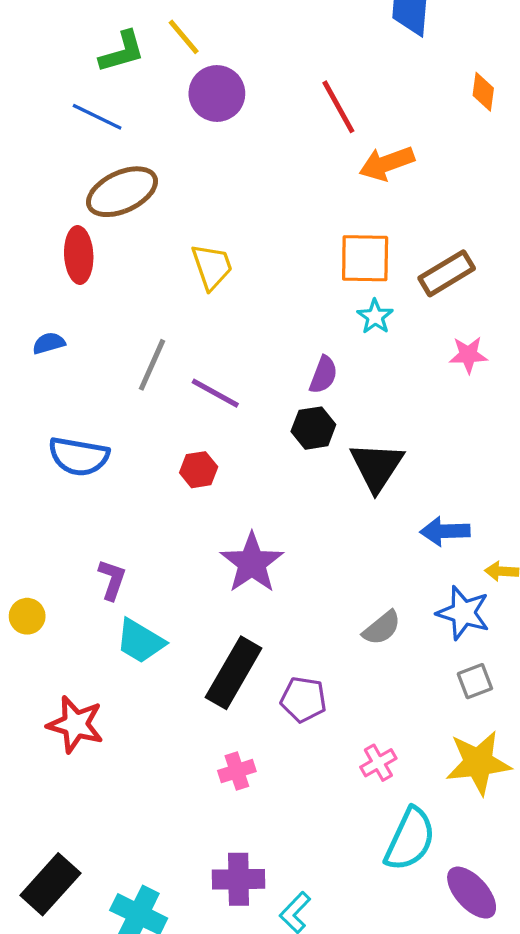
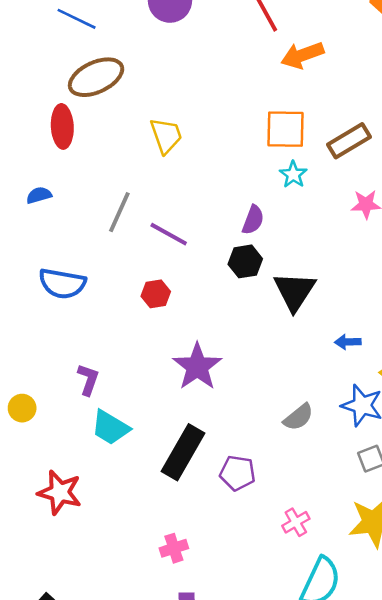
blue arrow: (445, 531) -> (348, 342), size x0.7
pink cross: (237, 771) -> (174, 548), moved

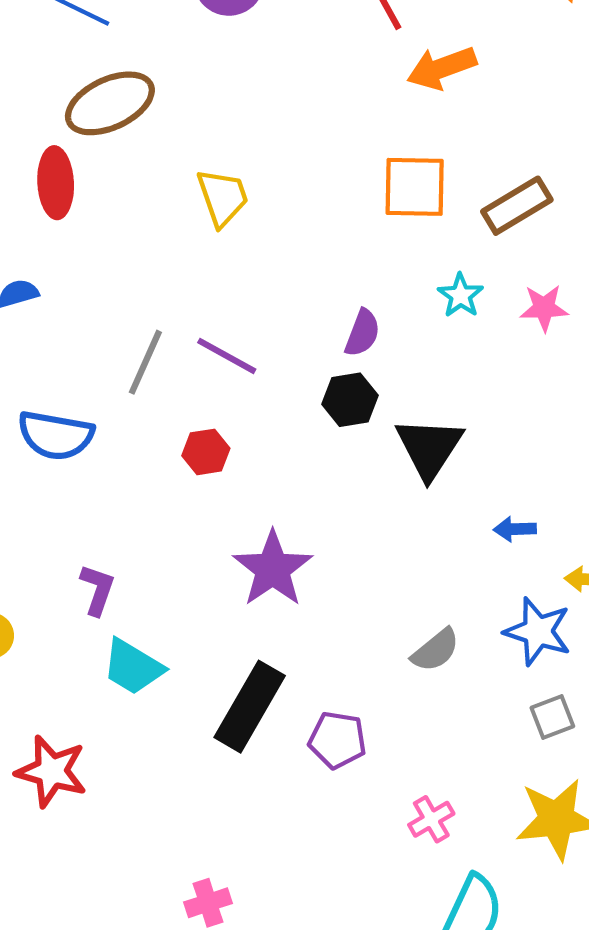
cyan star: (293, 174) -> (461, 295), moved
gray line: (119, 212) -> (145, 362), moved
pink cross: (174, 548) -> (208, 903), moved

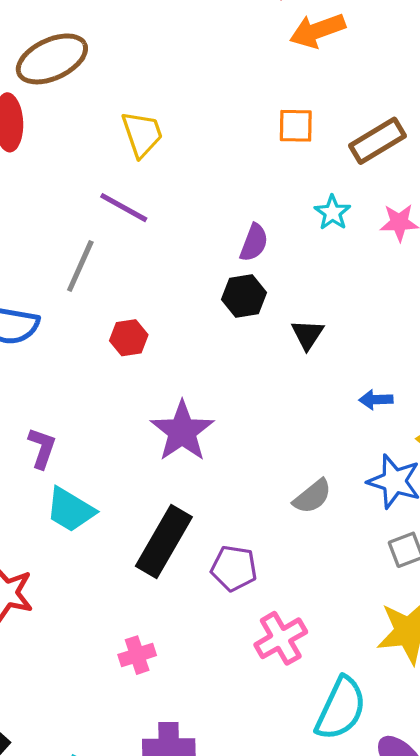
orange square: (415, 187) -> (296, 126), size x0.7
purple line: (227, 356) -> (124, 208), moved
black triangle: (429, 448) -> (307, 334), size x0.6
pink cross: (431, 819) -> (281, 638), moved, size x1.4
pink cross: (208, 903) -> (137, 655), moved

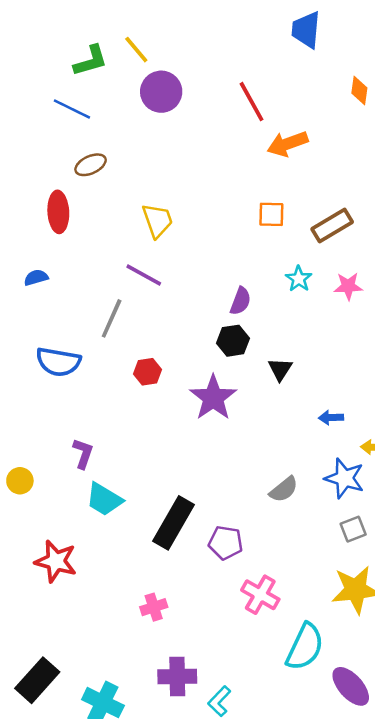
brown ellipse: (52, 59) -> (91, 165), size x0.6
purple star: (182, 431) -> (213, 398), moved
pink cross: (281, 638) -> (260, 595), turned -30

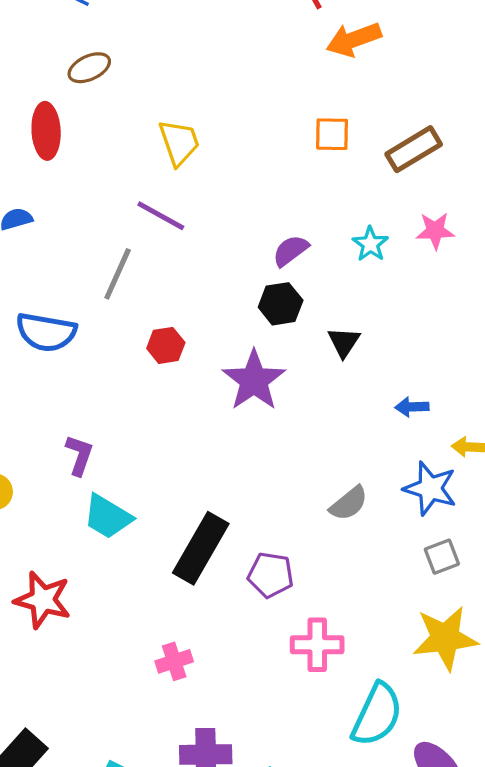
cyan star: (299, 279) -> (370, 244), moved
purple semicircle: (240, 301) -> (291, 251), turned -148
pink cross: (260, 595) -> (317, 645), turned -30

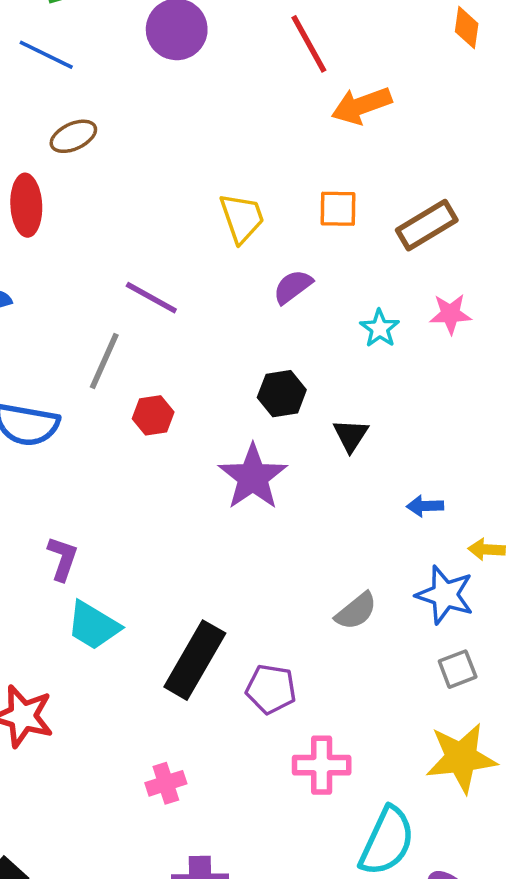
yellow trapezoid: (179, 143) -> (242, 218), moved
purple semicircle: (291, 251) -> (293, 287), moved
red hexagon: (166, 345) -> (153, 415), moved

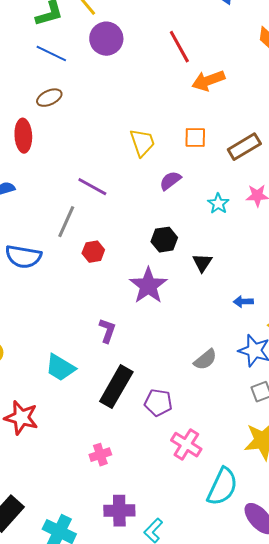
blue line: (46, 55) -> (51, 54), moved
purple L-shape: (63, 559) -> (107, 331), moved
pink cross: (322, 765) -> (186, 445), turned 32

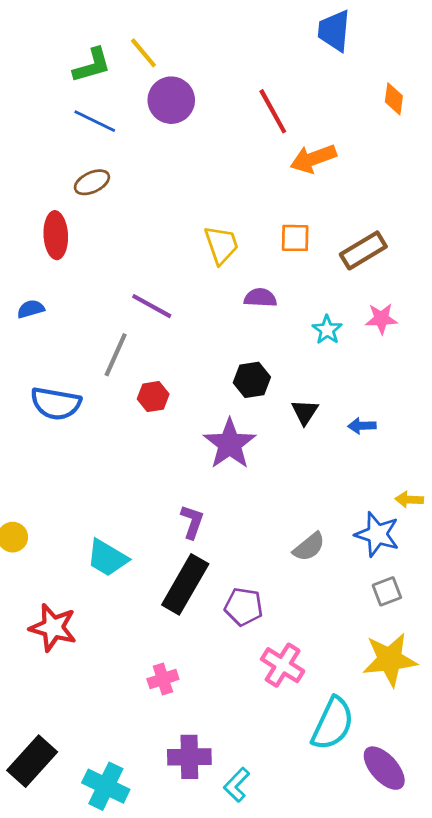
purple semicircle: (170, 181) -> (260, 298), turned 40
blue arrow: (243, 302) -> (362, 426), moved
purple L-shape: (107, 331) -> (192, 522), moved

